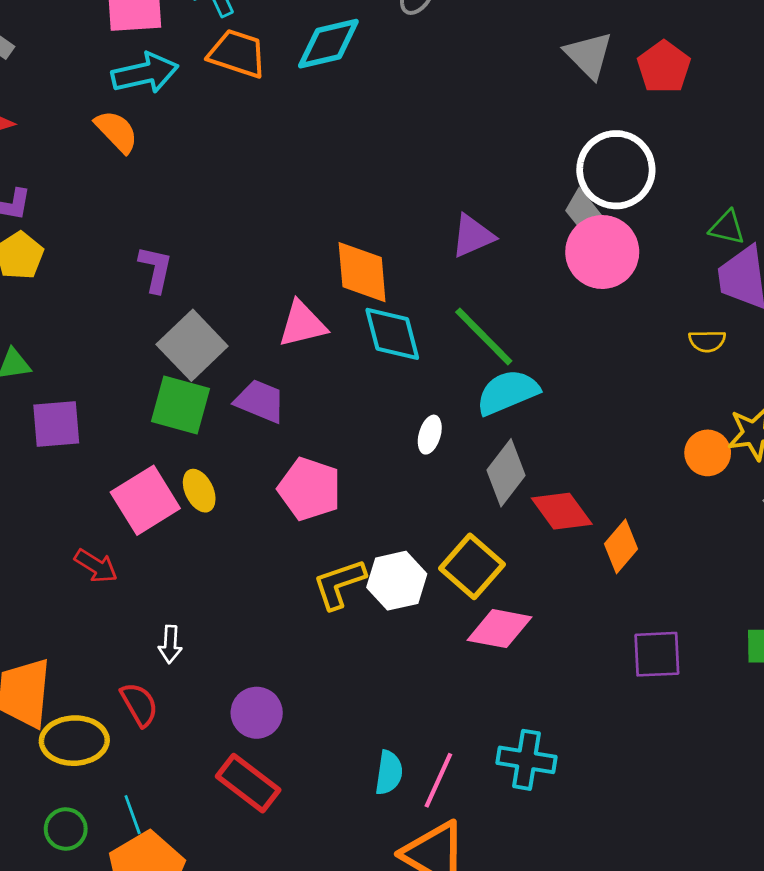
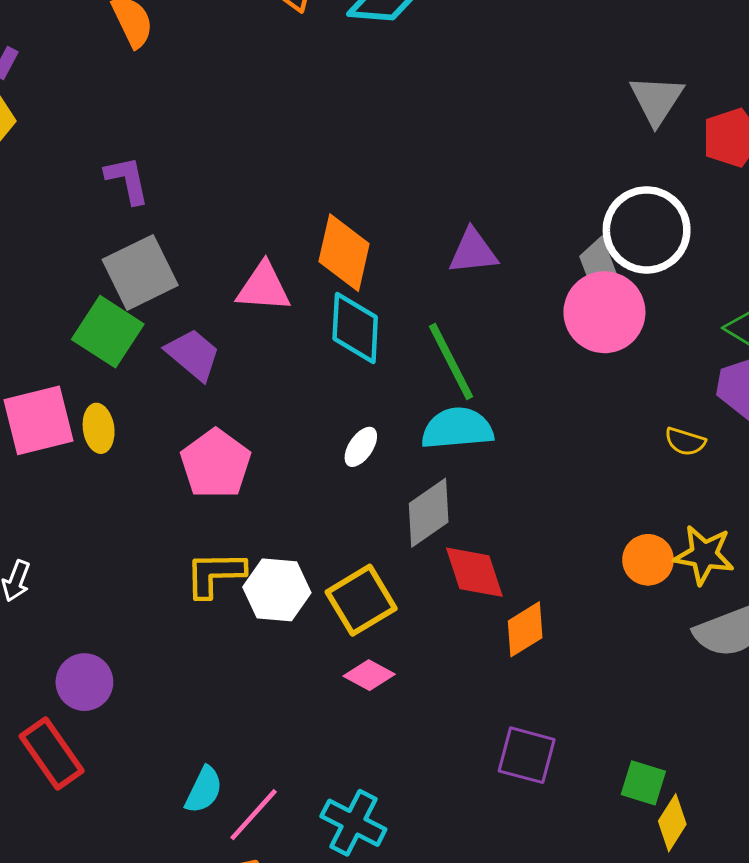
purple L-shape: (156, 269) -> (127, 180), turned -42
pink diamond: (500, 629) -> (369, 675), size x0.7

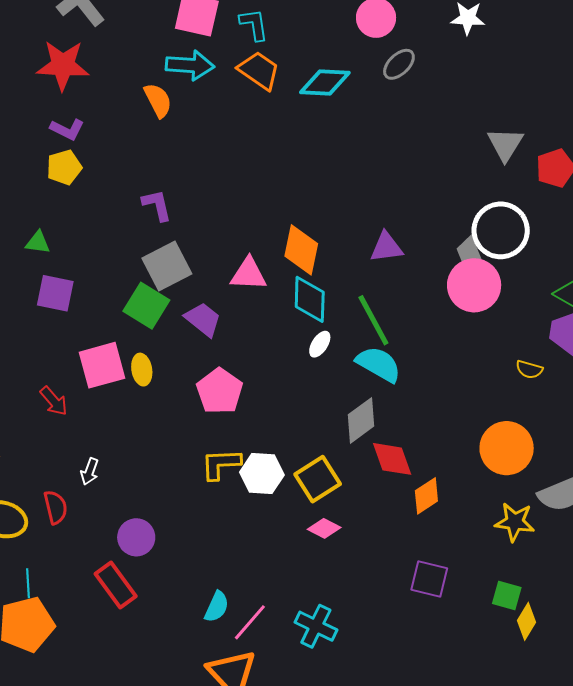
cyan semicircle: (457, 428) -> (379, 364), turned 36
white ellipse: (361, 447) -> (320, 344), moved
yellow star: (704, 555) -> (515, 522), moved
orange circle: (648, 560) -> (507, 448), size x1.6

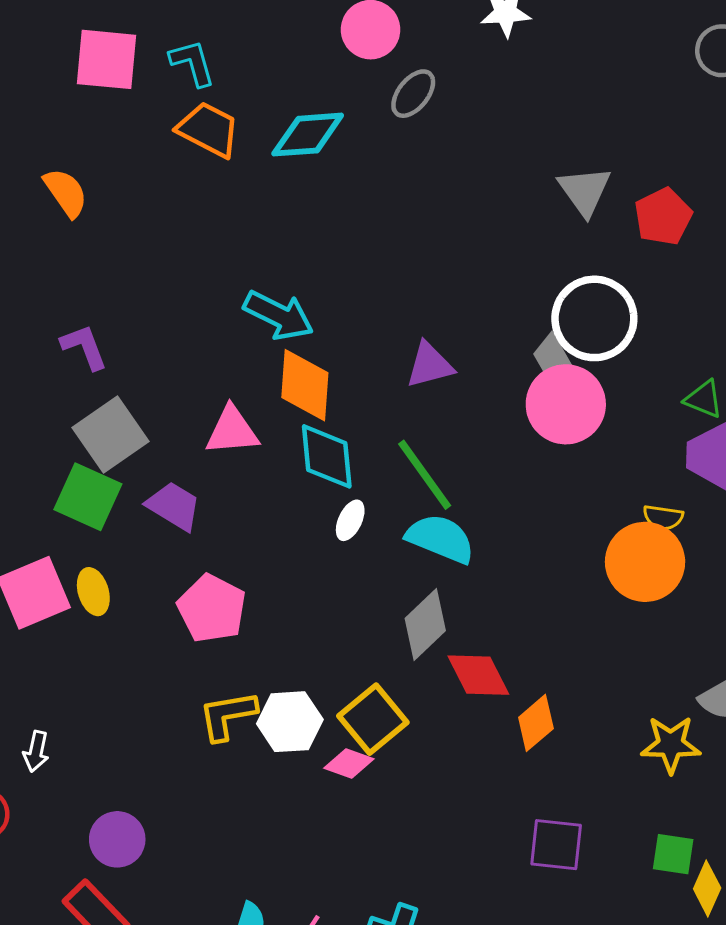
cyan arrow: (190, 65) -> (279, 315), moved, turned 30
orange circle: (507, 448) -> (645, 562), moved
pink diamond: (324, 528) -> (349, 763), moved

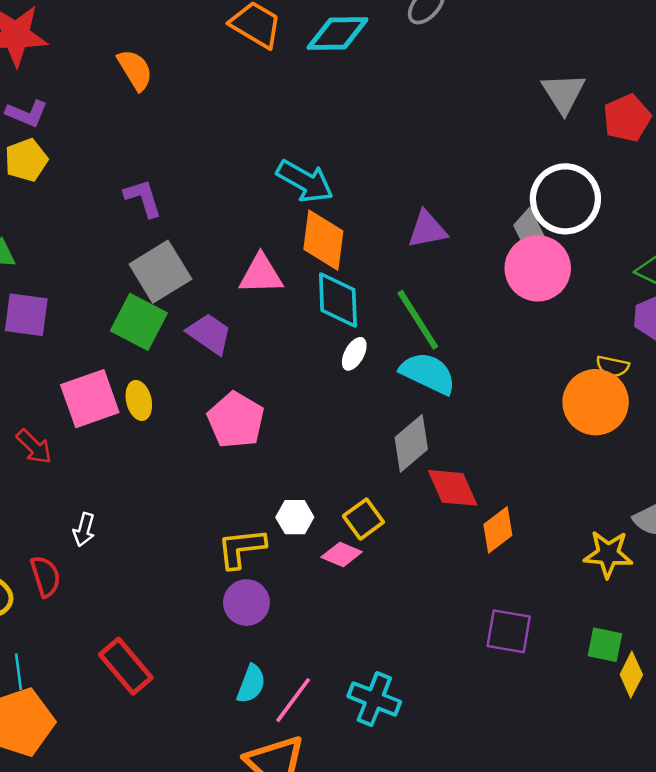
yellow L-shape: (228, 715) -> (241, 548), moved
yellow square: (373, 719) -> (363, 519), size x0.7
white hexagon: (290, 722) -> (295, 517), size x0.7
purple circle: (117, 839) -> (246, 603), moved

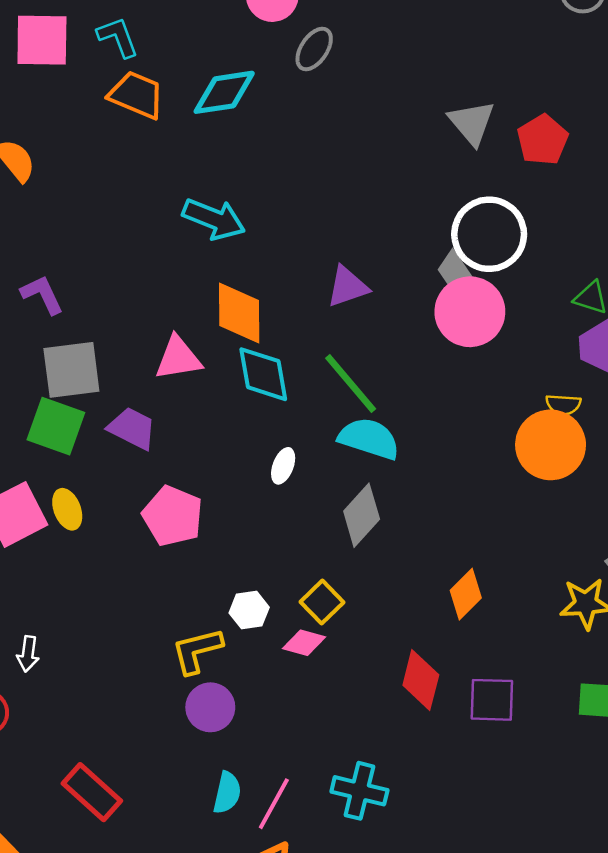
cyan arrow: (305, 181) -> (214, 219), moved
gray square: (160, 272) -> (71, 370), turned 32
white ellipse: (354, 354) -> (283, 466), moved
red diamond: (453, 488) -> (421, 680), moved, turned 46

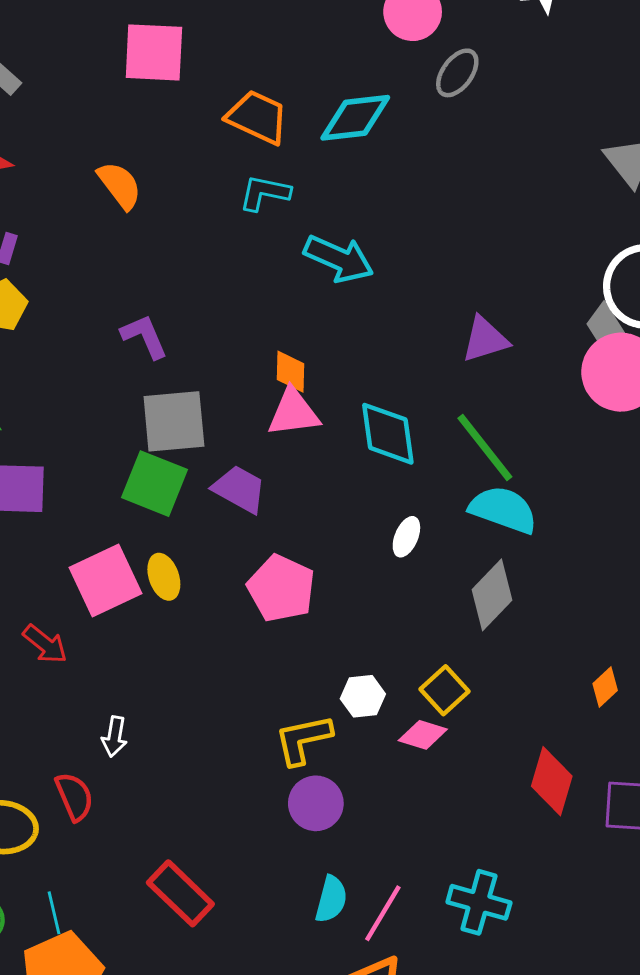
cyan L-shape: (118, 37) -> (265, 193), moved, turned -60
orange diamond: (239, 313) -> (290, 372), moved, size x0.6
orange diamond: (466, 594) -> (605, 687), size x0.7

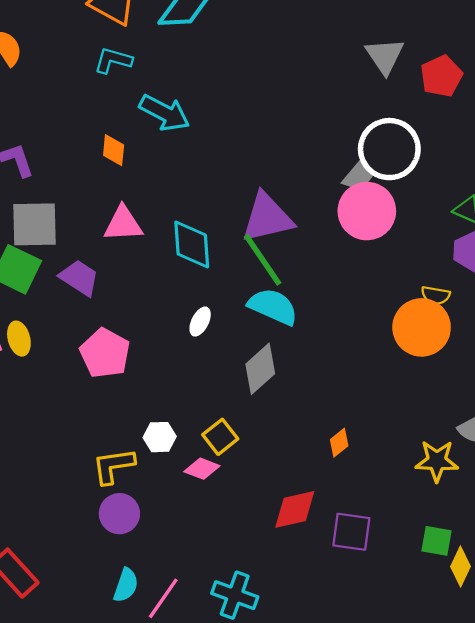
gray trapezoid: (606, 326) -> (358, 176), turned -112
purple triangle: (485, 339) -> (267, 218), moved, size x1.5
orange diamond: (290, 372) -> (114, 150), moved
red diamond: (552, 781) -> (295, 509), turned 57

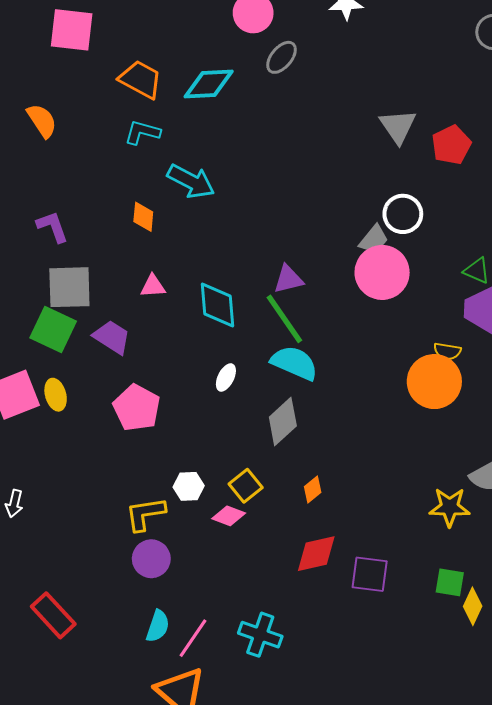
white circle: (389, 149) -> (403, 214), size x0.7
purple triangle: (267, 218) -> (288, 279), size x0.6
pink triangle: (123, 224) -> (153, 286), size x0.7
orange diamond: (339, 443) -> (313, 489), moved

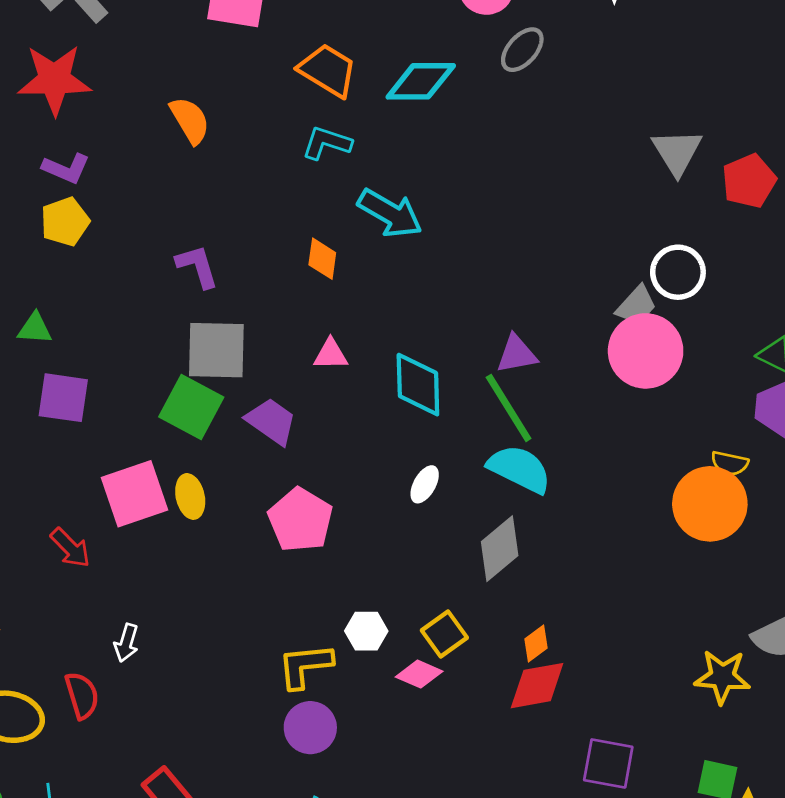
red diamond: (316, 554) -> (537, 686), moved

